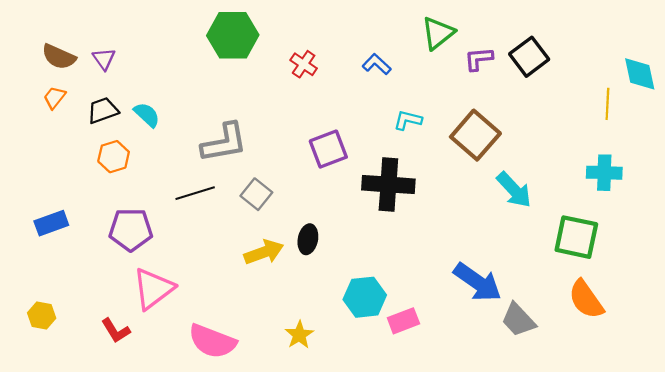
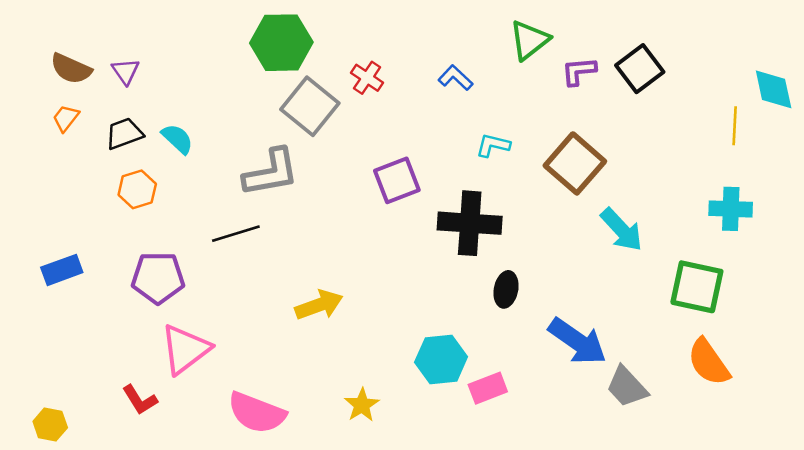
gray square: (256, 194) -> (310, 106), moved, size x1.5
black ellipse: (308, 239) -> (506, 289), moved
yellow hexagon: (42, 315) -> (50, 424), moved

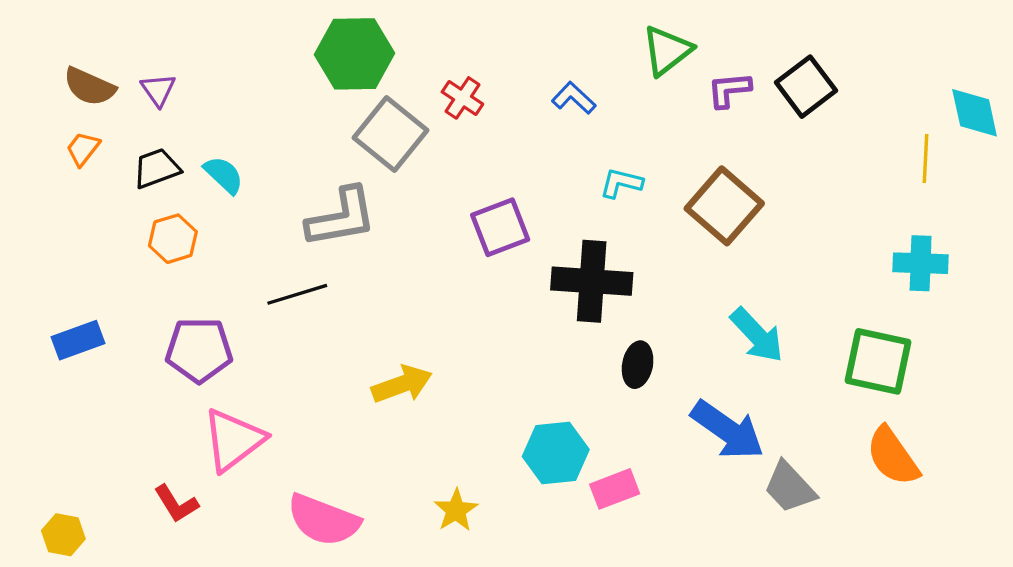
cyan arrow: (622, 230) -> (757, 335), moved

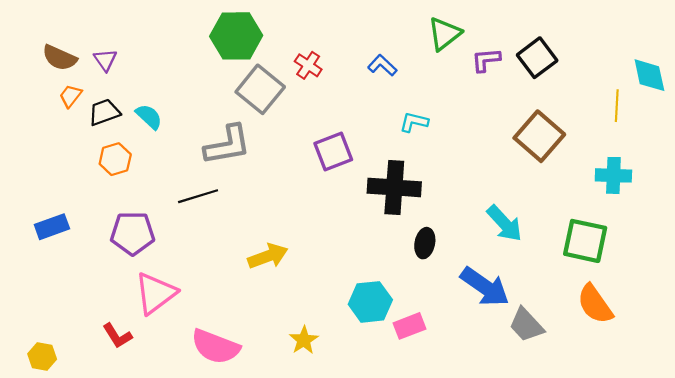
orange trapezoid: (83, 149) -> (70, 96), moved
brown square: (724, 206) -> (539, 136), moved

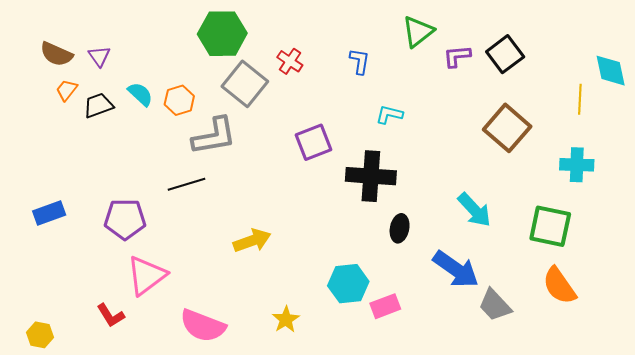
blue L-shape: (382, 65) -> (360, 61), turned 56
cyan semicircle: (149, 117) -> (140, 94), moved
orange hexagon: (115, 159) -> (179, 100), moved

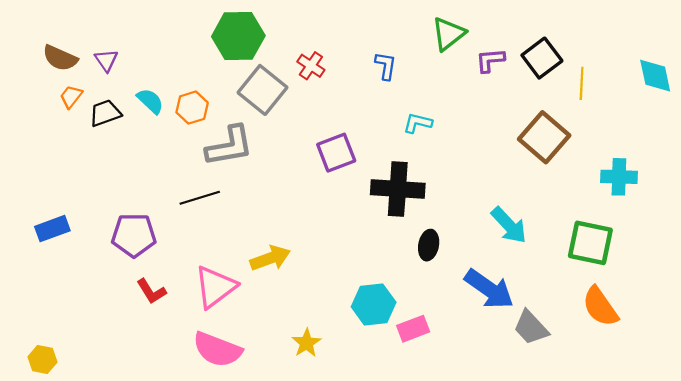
yellow line: (580, 99) -> (582, 83), moved
pink triangle: (147, 275) -> (215, 287), moved
red L-shape: (111, 315) -> (151, 291), moved

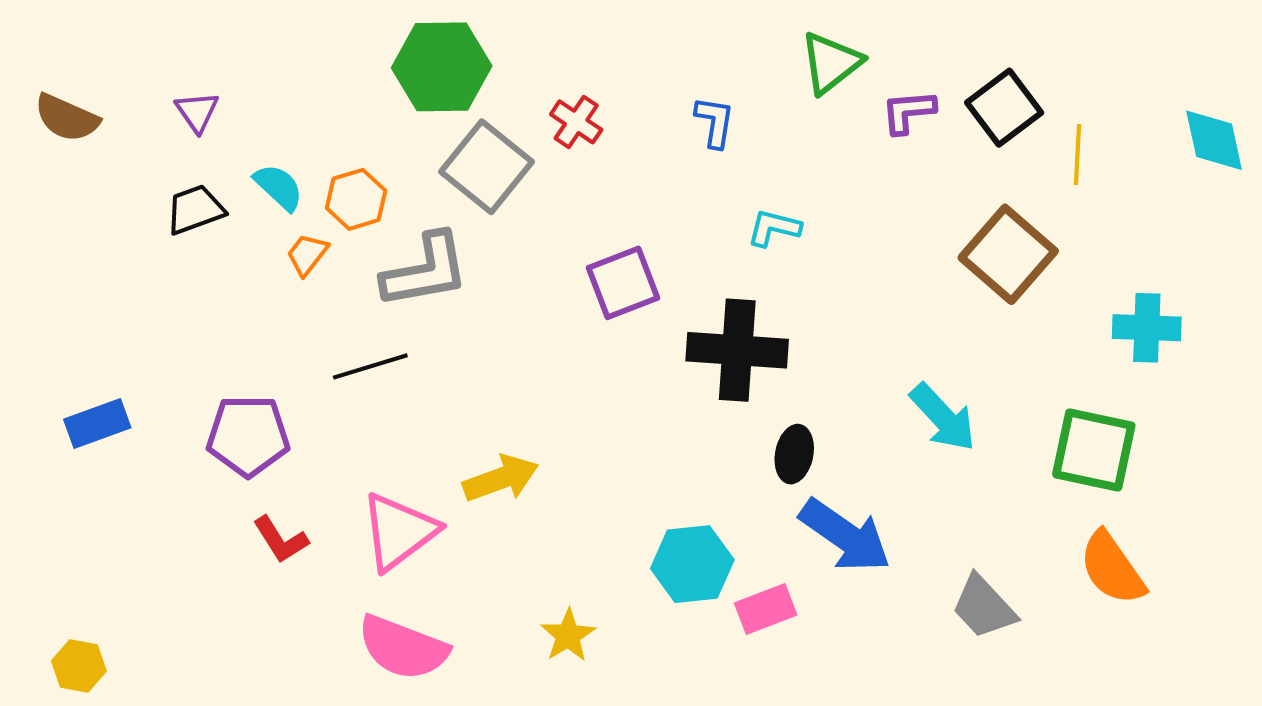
brown semicircle: (60, 58) -> (67, 118), moved
orange trapezoid: (71, 97) -> (307, 254), moved
blue arrow: (489, 289) -> (845, 536), moved

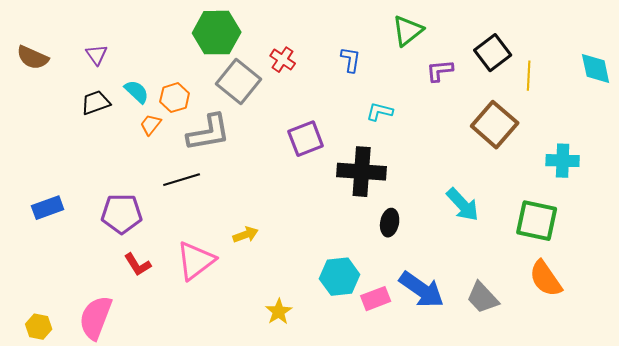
purple L-shape: (908, 112) -> (440, 71), moved
yellow arrow: (501, 479) -> (246, 235), size x0.7
blue arrow: (845, 536) -> (422, 290), moved
pink semicircle: (403, 648) -> (96, 318), moved, turned 90

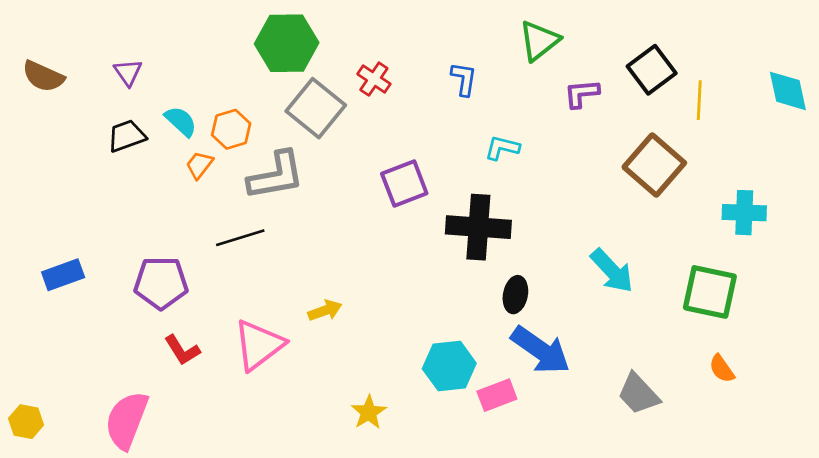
orange semicircle: (546, 279) -> (722, 369), size x0.6
blue arrow: (422, 290) -> (541, 350), moved
yellow hexagon: (39, 327) -> (26, 422), moved

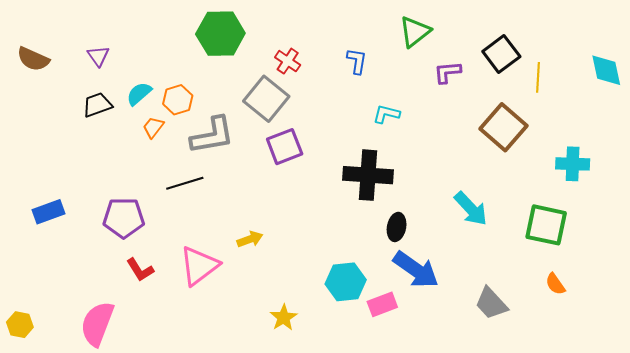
gray square: (316, 108) -> (266, 99), moved
cyan semicircle: (181, 121) -> (139, 94), turned -84
purple square: (404, 184) -> (285, 147), moved

